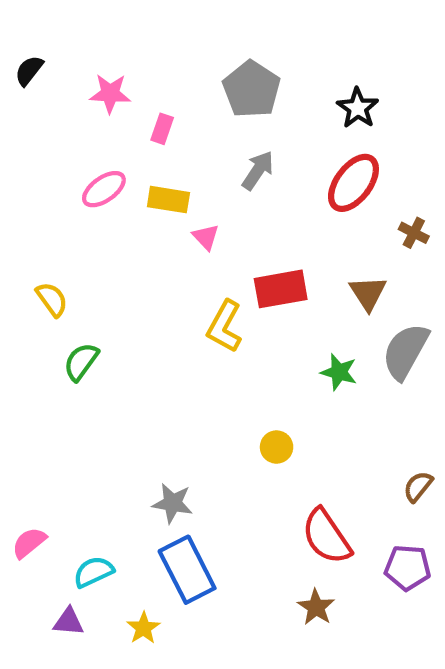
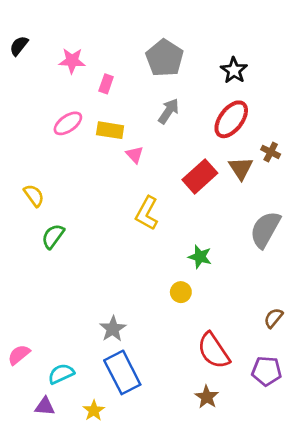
red rectangle: (281, 289) -> (200, 176), moved, turned -32
brown triangle: (368, 293) -> (241, 168), moved
green star: (339, 372) -> (200, 257), moved
gray star: (173, 503) -> (113, 329), turned 30

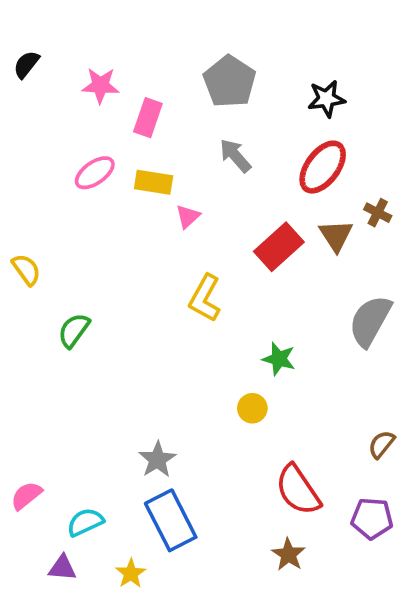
black star: (234, 70) -> (326, 99), turned 30
pink rectangle: (106, 84) -> (148, 118), size x1.4
gray arrow: (169, 111) -> (235, 156), turned -75
pink triangle: (135, 155) -> (188, 216), turned 30
yellow semicircle: (34, 196) -> (26, 270), moved

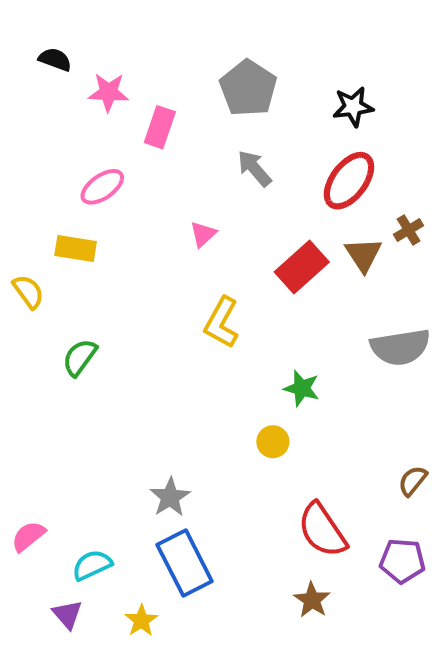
black semicircle: (26, 64) -> (55, 59), moved, turned 72
yellow rectangle: (154, 182) -> (76, 248), moved
brown cross: (378, 213) -> (409, 230), turned 32
gray semicircle: (370, 321) -> (400, 347), turned -128
purple triangle: (62, 568) -> (67, 614), turned 44

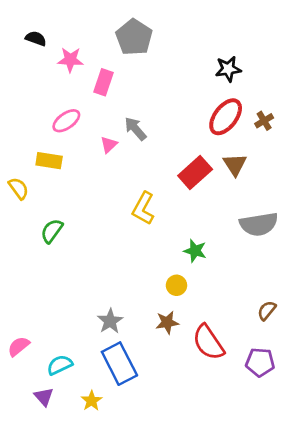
gray pentagon: (248, 88) -> (134, 37), moved
gray arrow: (254, 168) -> (135, 129), moved
brown cross: (409, 230) -> (264, 121), moved
pink triangle: (203, 234) -> (109, 145), moved
brown star: (312, 600) -> (167, 322), moved, turned 30

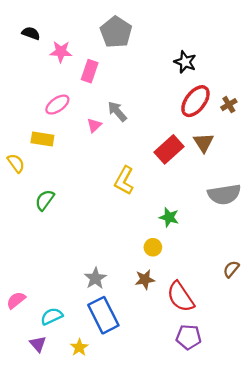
black star: (228, 69) -> (185, 62), moved, turned 30
purple pentagon: (260, 362) -> (189, 337), moved

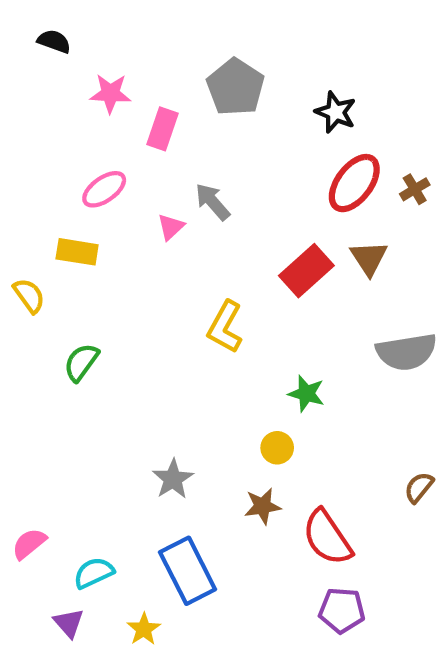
gray pentagon: (116, 32) -> (235, 87), moved
black semicircle: (31, 33) -> (54, 41), moved
gray star: (95, 278) -> (173, 479), moved

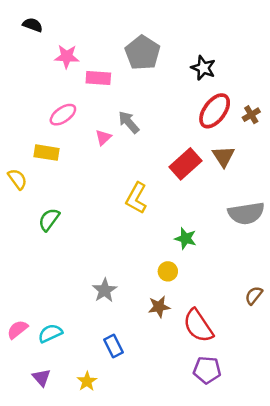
pink rectangle: (163, 129) -> (98, 78), turned 75
blue rectangle: (188, 571) -> (113, 346), size x0.6
cyan semicircle: (94, 573) -> (50, 333), moved

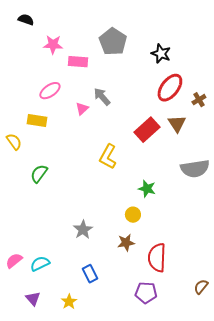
brown cross: (251, 115) -> (199, 100), moved
brown semicircle: (254, 295) -> (201, 287), moved
red semicircle: (198, 326) -> (157, 258), turned 36
purple pentagon: (207, 370) -> (146, 293), moved

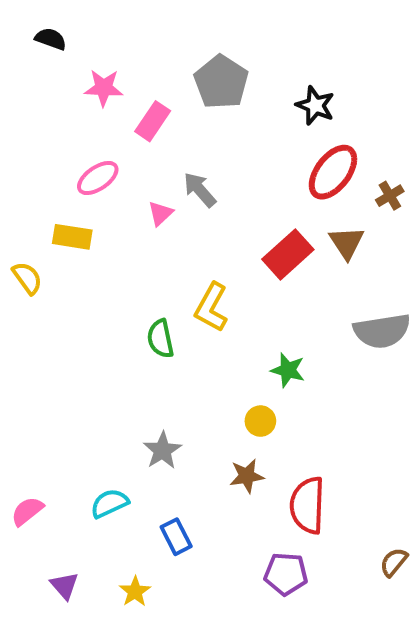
pink rectangle: (78, 62) -> (153, 121), turned -60
green semicircle: (39, 174) -> (160, 339), moved, turned -48
cyan semicircle: (40, 264) -> (110, 503), moved

